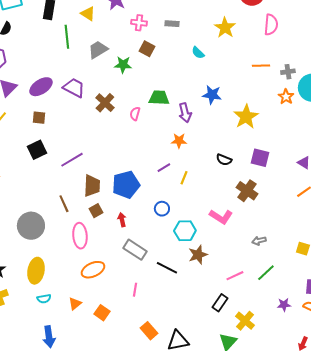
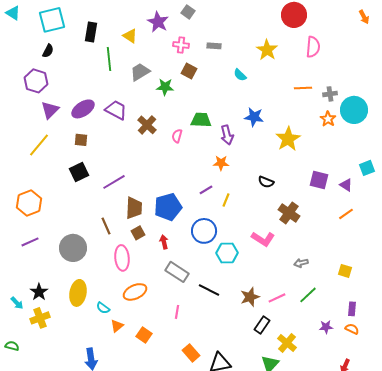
purple square: (260, 158) -> (319, 180), moved
blue circle: (162, 209) -> (204, 231), size x1.6
brown star: (198, 255) -> (250, 297), moved
cyan semicircle: (44, 299) -> (103, 308), moved, turned 48

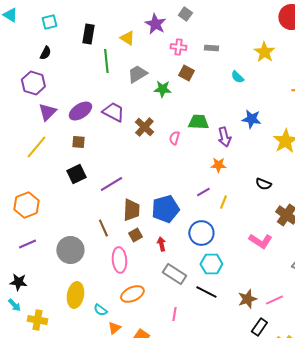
cyan square: (52, 20) -> (49, 22), size x0.6
cyan hexagon: (227, 253) -> (211, 264), moved
black star: (39, 292) -> (18, 282), moved, turned -30
yellow cross: (40, 318) -> (37, 320), turned 30

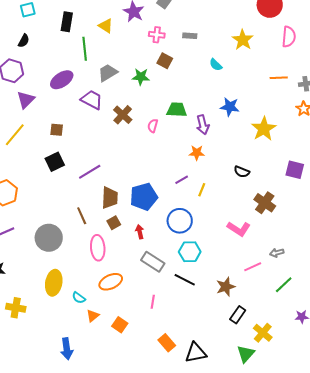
gray trapezoid: (137, 74) -> (108, 73), moved
purple ellipse: (80, 111) -> (62, 80), moved
pink line: (274, 300) -> (253, 267), moved

